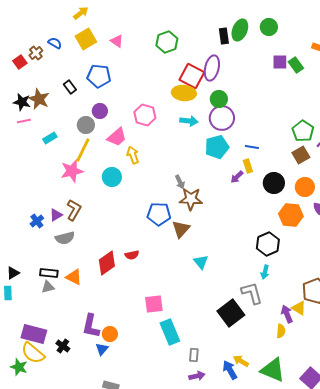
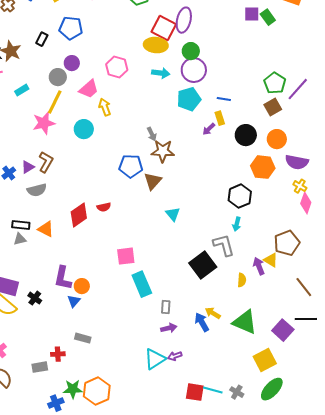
black rectangle: (70, 87) -> (42, 39), turned 64
yellow semicircle: (281, 331) -> (242, 280), moved

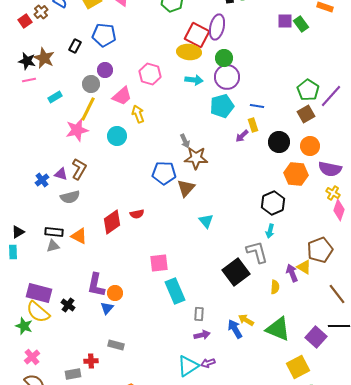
purple triangle: (28, 167) -> (61, 174), turned 48

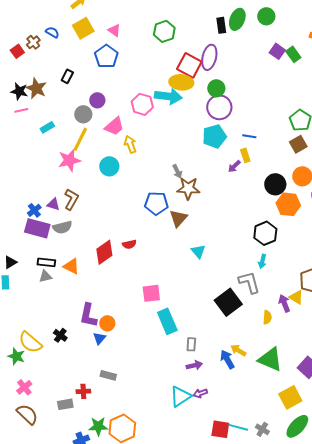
purple square: (285, 21) -> (277, 51), turned 35
blue pentagon: (104, 35) -> (106, 56), moved, turned 30
cyan arrow: (194, 80) -> (168, 96), moved, size x1.5
black circle: (279, 142) -> (275, 184), moved
purple rectangle: (39, 293) -> (37, 228), moved

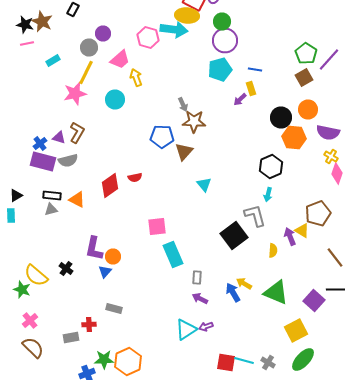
purple arrow: (194, 365) -> (200, 298), turned -140

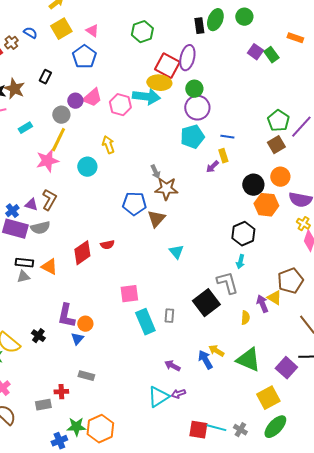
pink trapezoid: (120, 60) -> (92, 98), moved
gray rectangle: (197, 278) -> (169, 316), moved

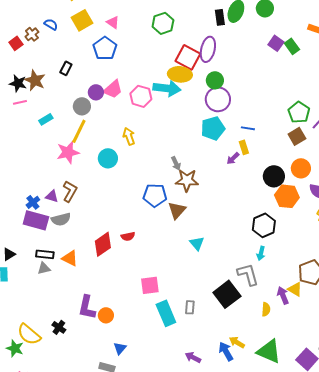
blue triangle: (77, 339) -> (120, 348), moved

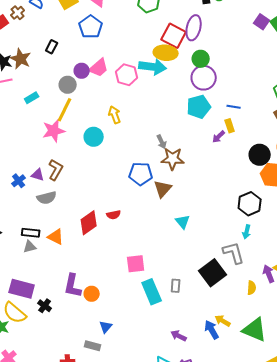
purple rectangle: (36, 220) -> (22, 289), moved

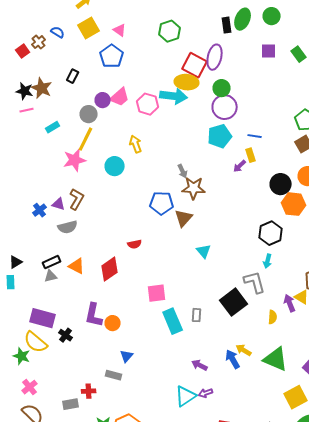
purple square: (262, 22) -> (269, 51), moved, turned -35
red diamond: (89, 223) -> (110, 269), moved
black rectangle: (31, 233) -> (52, 262), turned -30

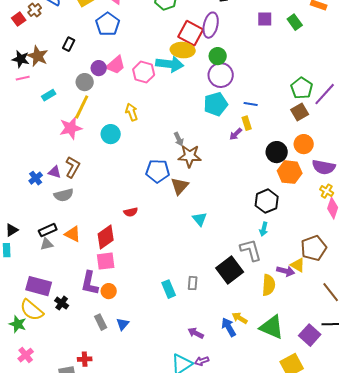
pink square: (157, 293) -> (106, 261), moved
purple arrow: (290, 303) -> (286, 271), turned 126
yellow semicircle: (273, 317) -> (269, 285), size x1.5
cyan rectangle: (173, 321) -> (169, 289), size x0.7
gray rectangle: (114, 375) -> (101, 322), moved, turned 49

